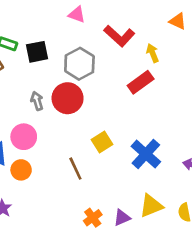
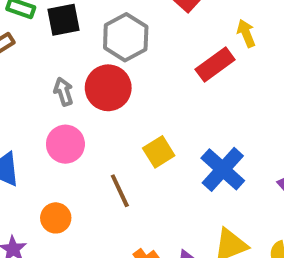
yellow arrow: (152, 53) -> (246, 33), moved
pink circle: (24, 137) -> (65, 144), moved
orange circle: (21, 170) -> (56, 218), moved

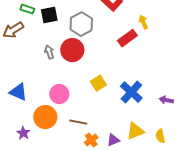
pink circle: (65, 144) -> (59, 94), moved
brown line: (120, 191) -> (78, 122), moved, turned -54
orange circle: (56, 218) -> (45, 117), size x1.5

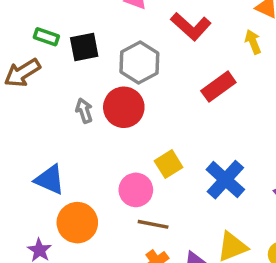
yellow arrow: (143, 22) -> (253, 42), moved
blue triangle: (18, 92) -> (50, 180), moved
pink circle: (59, 94) -> (136, 190), moved
brown line: (78, 122) -> (153, 224), moved

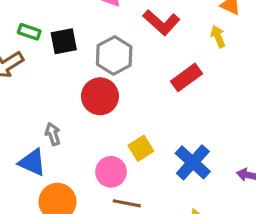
gray arrow: (84, 111) -> (53, 134), moved

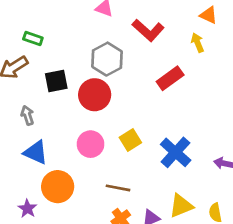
black square: (64, 41) -> (56, 81), moved
gray arrow: (53, 134) -> (27, 115), moved
pink circle: (111, 172) -> (91, 144), moved

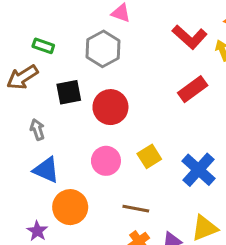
red L-shape: (148, 30) -> (190, 37), moved
gray hexagon: (107, 59) -> (103, 49), moved

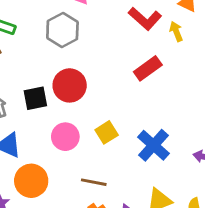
black square: (69, 92) -> (35, 98), moved

